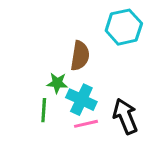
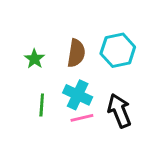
cyan hexagon: (124, 27) -> (118, 50), moved
green star: (57, 83) -> (34, 59), moved, turned 30

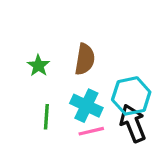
cyan hexagon: (118, 50) -> (131, 96), moved

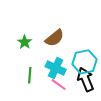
brown semicircle: (85, 59) -> (55, 38), turned 42
pink line: (91, 131) -> (59, 85), turned 49

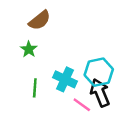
brown semicircle: (55, 38) -> (40, 20), moved
pink line: (59, 85) -> (82, 105), moved

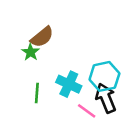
brown semicircle: (40, 20) -> (42, 37), moved

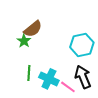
cyan hexagon: (104, 76) -> (82, 45), moved
cyan cross: (69, 84) -> (49, 79), moved

